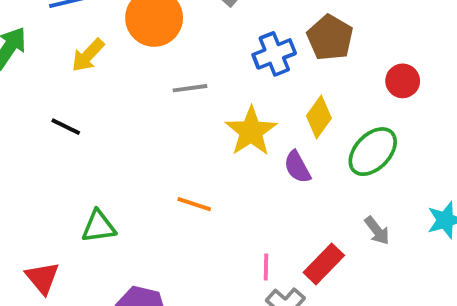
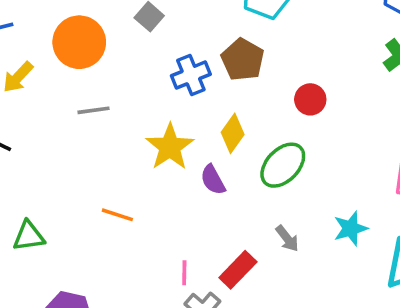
gray line: (190, 88) -> (94, 110), moved

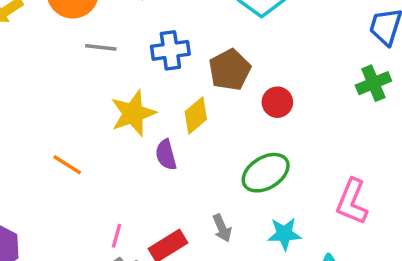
brown pentagon: (243, 60) -> (230, 70), moved
gray line: (94, 110) -> (101, 47), moved
green ellipse: (283, 165) -> (266, 173), moved

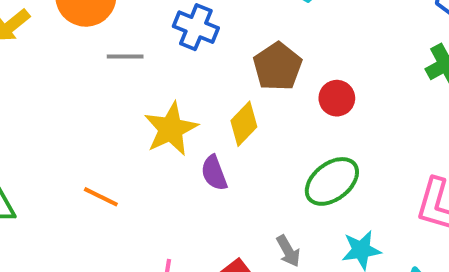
blue cross: (170, 50) -> (196, 27), moved, turned 36

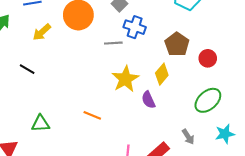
gray line: (125, 56) -> (113, 43), moved

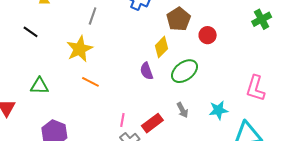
gray line: (113, 43) -> (93, 16), moved, turned -72
yellow star: (125, 79) -> (80, 49), moved
green ellipse: (208, 100) -> (184, 71), moved

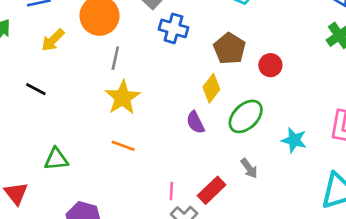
yellow star: (80, 49) -> (123, 98), moved
cyan star: (218, 110) -> (294, 140), moved, turned 30

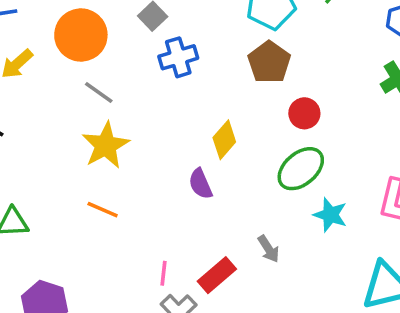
blue cross: (173, 28) -> (178, 57), turned -36
brown pentagon: (230, 49) -> (269, 62), moved
gray line: (115, 58) -> (99, 93), turned -70
green ellipse: (246, 116) -> (301, 169), moved

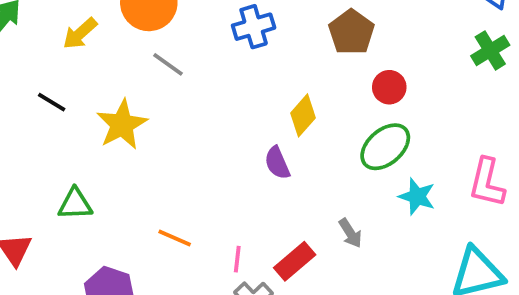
yellow star: (106, 145) -> (122, 125), moved
orange line: (103, 210) -> (175, 238), moved

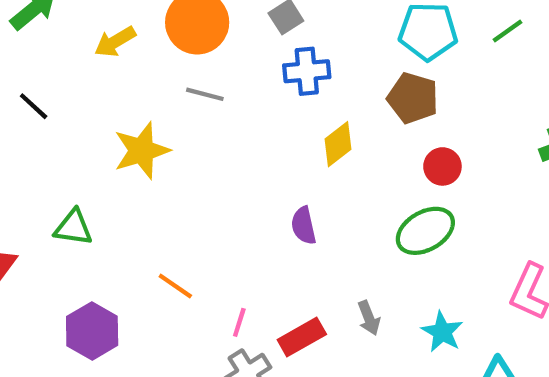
brown pentagon: (351, 32) -> (413, 98), turned -30
gray line: (168, 64) -> (205, 94), turned -32
black line: (52, 102) -> (34, 106), moved
yellow diamond: (303, 115) -> (338, 144), moved
cyan star: (417, 196) -> (442, 332), moved

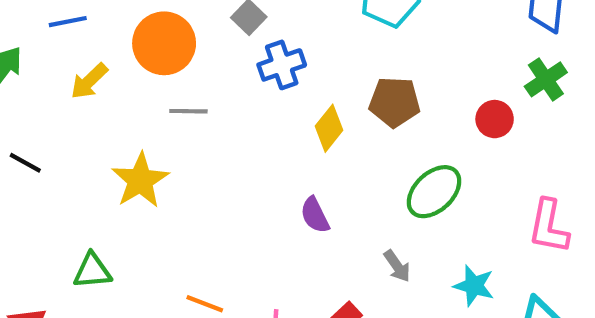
brown pentagon: (413, 98) -> (395, 102), moved
red circle: (442, 166) -> (495, 119), moved
gray arrow: (369, 318) -> (397, 266), moved

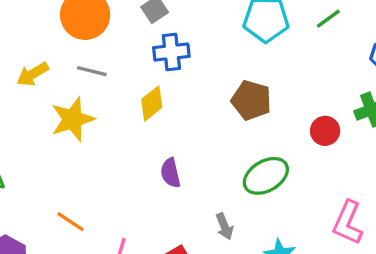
yellow arrow: (89, 81) -> (33, 74), moved
yellow diamond: (329, 128) -> (152, 103), moved
yellow star: (140, 180) -> (73, 119), moved

